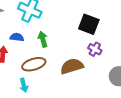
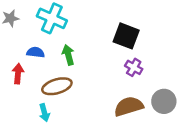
brown semicircle: (72, 66) -> (129, 106), moved

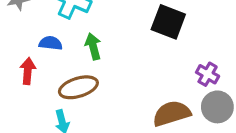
purple cross: (134, 67) -> (208, 74), moved

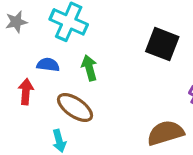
brown ellipse: (78, 87) -> (75, 108), turned 51

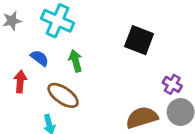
blue semicircle: (48, 65) -> (40, 58), turned 30

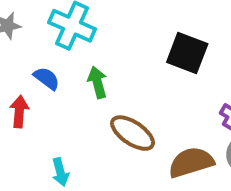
brown ellipse: (63, 95) -> (133, 133), moved

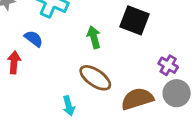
green arrow: (97, 82) -> (94, 37), moved
cyan arrow: (60, 172) -> (69, 106), moved

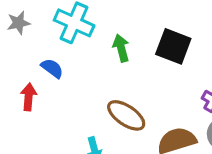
green arrow: (94, 37) -> (121, 48), moved

